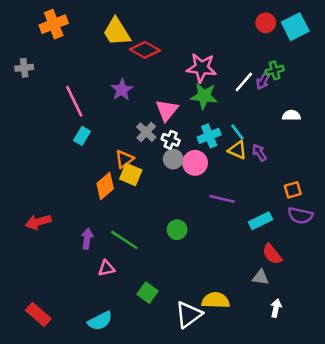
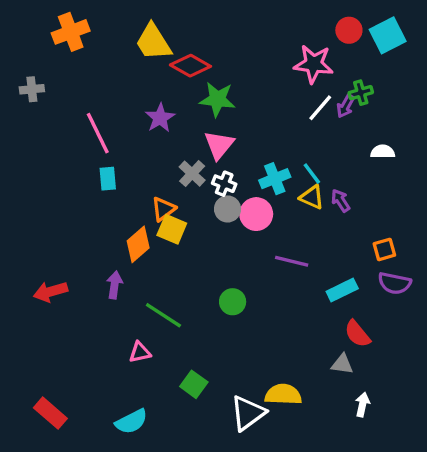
pink star: (201, 68) -> (314, 64), moved
green star: (204, 96) -> (217, 99), moved
cyan rectangle: (82, 136) -> (108, 179), turned -36
purple arrow: (87, 239) -> (115, 285), moved

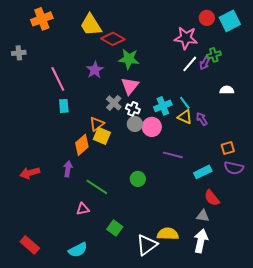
white arrow: (362, 405) -> (201, 241), moved, size x1.6

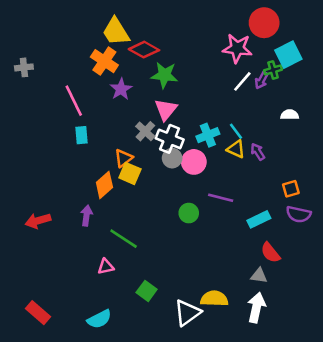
red circle: (207, 18) -> (264, 23), size x1.5
orange cross: (42, 19) -> (104, 61), moved, turned -35
cyan square: (230, 21) -> (288, 55), moved
white cross: (133, 109) -> (170, 139), size x1.5
green circle: (138, 179) -> (189, 213), moved

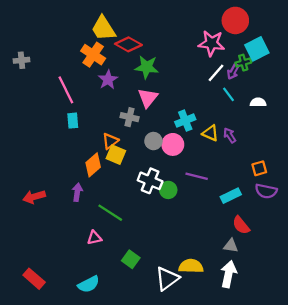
gray cross: (145, 131) -> (130, 117), turned -30
cyan line: (236, 131) -> (229, 94), moved
white cross: (170, 139) -> (150, 181), moved

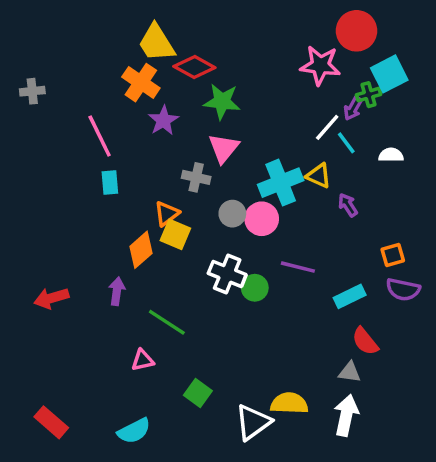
white line: (216, 73) -> (327, 127), moved
cyan cross: (185, 121) -> (281, 183), size x1.4
yellow triangle: (210, 133) -> (319, 176), moved

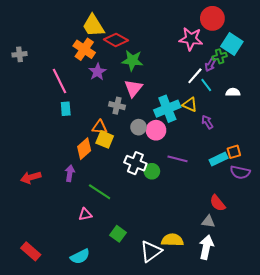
cyan square: (389, 74) -> (232, 44), turned -30
orange triangle: (167, 214) -> (100, 127), turned 42
cyan rectangle: (350, 296) -> (219, 159), moved

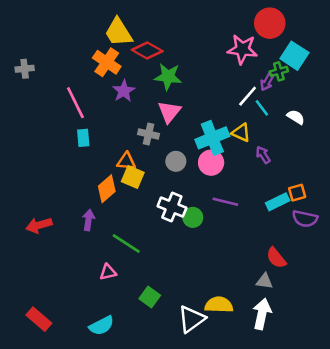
white semicircle: (233, 92) -> (296, 117), turned 32
pink circle: (156, 130) -> (211, 163), moved

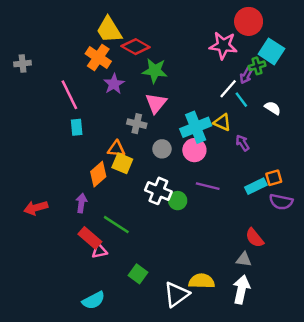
red rectangle: (39, 319) -> (90, 238), moved

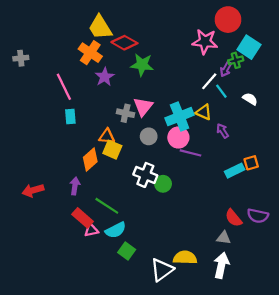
pink triangle: (156, 103) -> (143, 107), moved
purple line: (208, 186) -> (191, 153), moved
purple semicircle: (281, 202) -> (258, 216), moved
cyan semicircle: (93, 300) -> (116, 230), moved

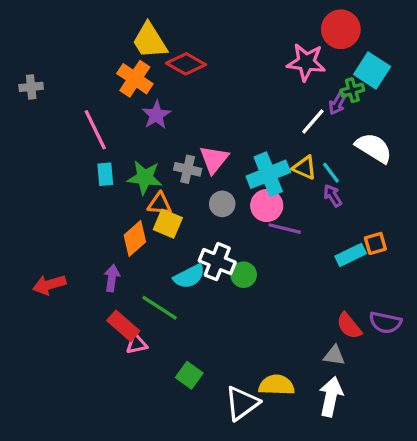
green star: (142, 65) -> (145, 178), moved
cyan line: (221, 91) -> (331, 173), moved
white semicircle: (250, 99) -> (374, 148), size x1.6
cyan semicircle: (116, 230) -> (189, 276), moved

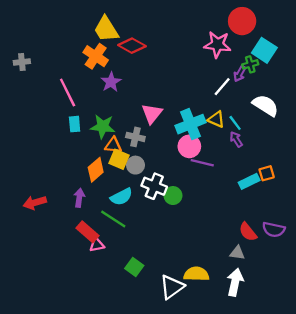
gray cross: (188, 169) -> (135, 137), moved
gray circle: (222, 204) -> (135, 165), moved
cyan semicircle: (189, 276) -> (121, 197), moved

